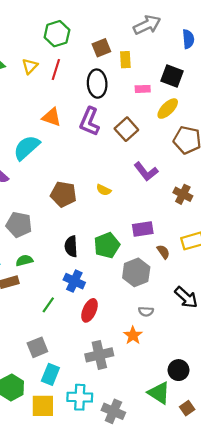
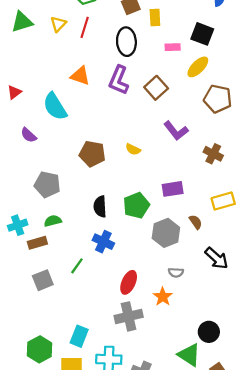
cyan semicircle: (27, 148) -> (55, 106), turned -80
brown semicircle: (163, 252) -> (196, 222), moved
red ellipse: (90, 310) -> (129, 282), moved
gray square: (37, 347) -> (43, 280), moved

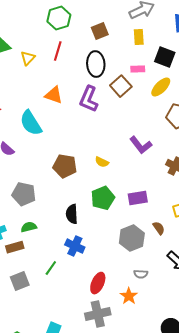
yellow rectangle: (155, 17) -> (139, 37), moved
yellow triangle: (58, 24) -> (28, 58), moved
brown square: (156, 88) -> (121, 86), moved
green pentagon: (136, 205) -> (103, 198), moved

